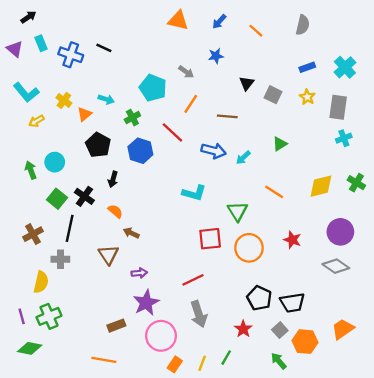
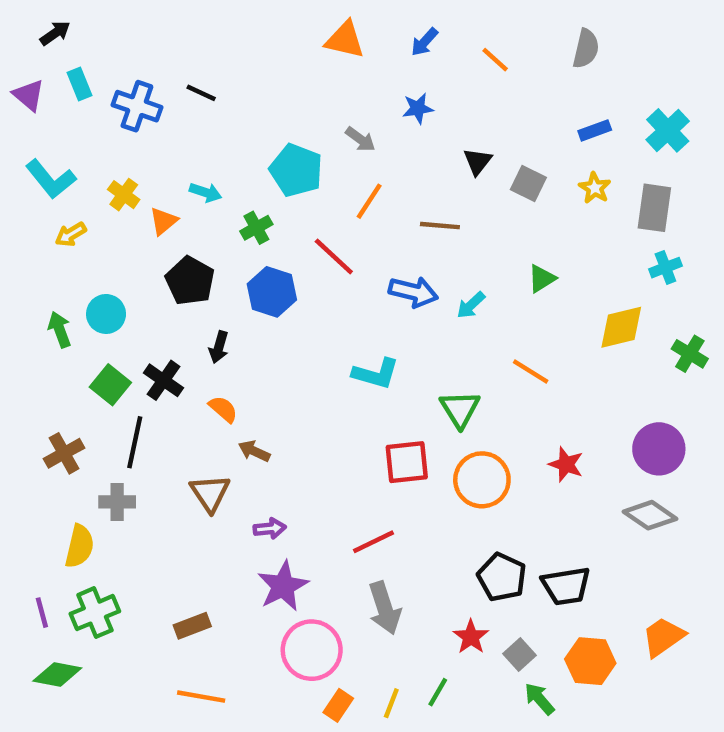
yellow diamond: (321, 186) -> (621, 327), moved
brown rectangle: (116, 326) -> (192, 626), moved
gray square: (280, 330) -> (520, 655), moved

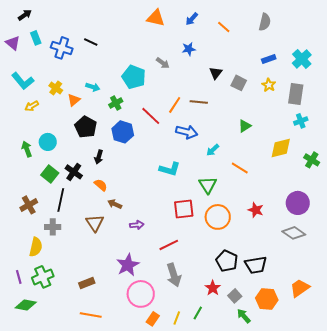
orange line: (369, 201) -> (175, 105), moved
cyan arrow: (471, 305) -> (213, 150), moved
purple arrow: (270, 528) -> (137, 225), moved

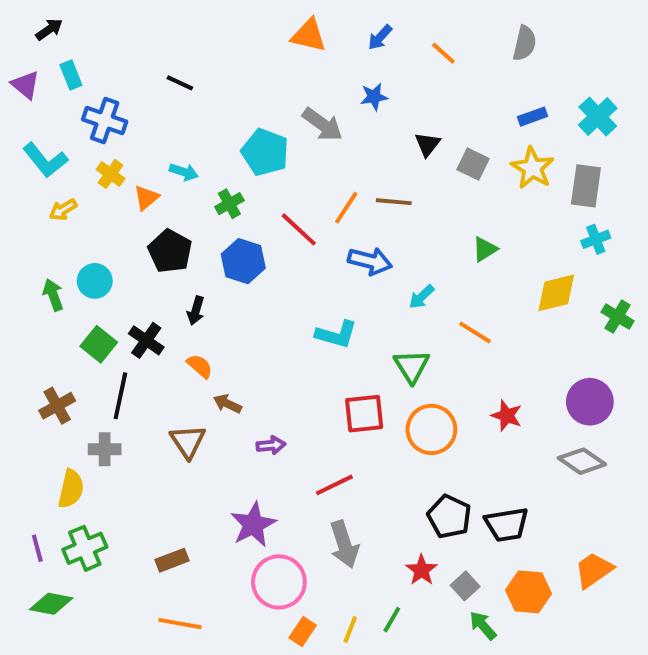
blue cross: (62, 48) -> (105, 120), moved
gray arrow: (163, 63) -> (322, 124), size x1.5
yellow star: (269, 85) -> (532, 168), size x1.5

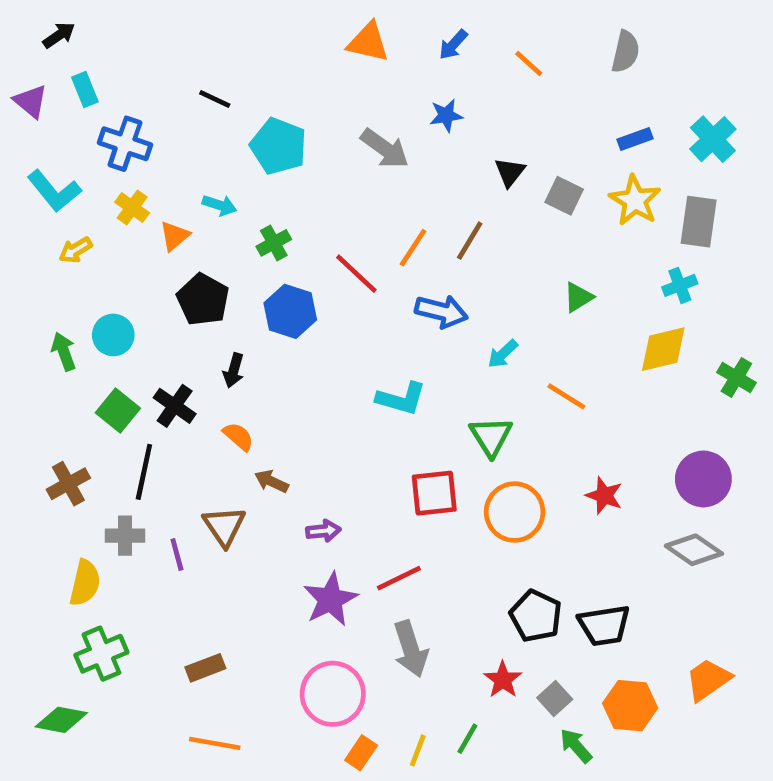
cyan pentagon: (265, 152) -> (278, 146), moved
brown line: (394, 202) -> (470, 241), turned -64
cyan cross: (596, 239) -> (680, 285), moved
purple star: (253, 525) -> (330, 599), moved
purple line: (37, 548) -> (177, 555), moved

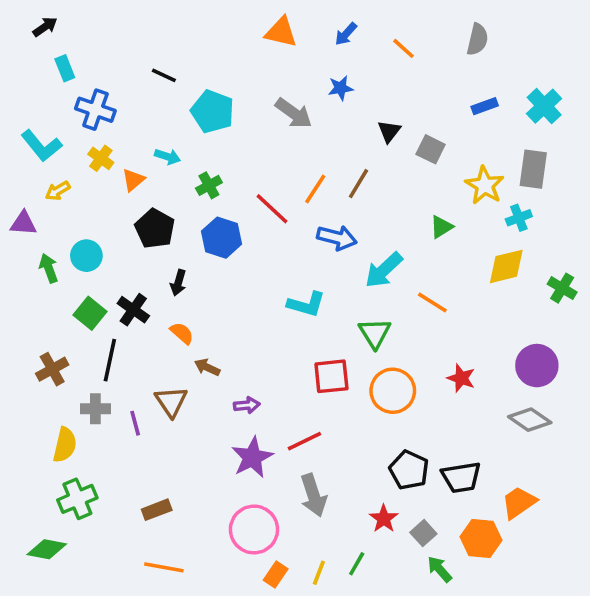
purple triangle: (31, 101) -> (23, 223), moved, turned -36
yellow star: (635, 200) -> (485, 185), moved
cyan arrow: (503, 354) -> (384, 270), size x1.6
orange trapezoid: (708, 680) -> (519, 502), moved

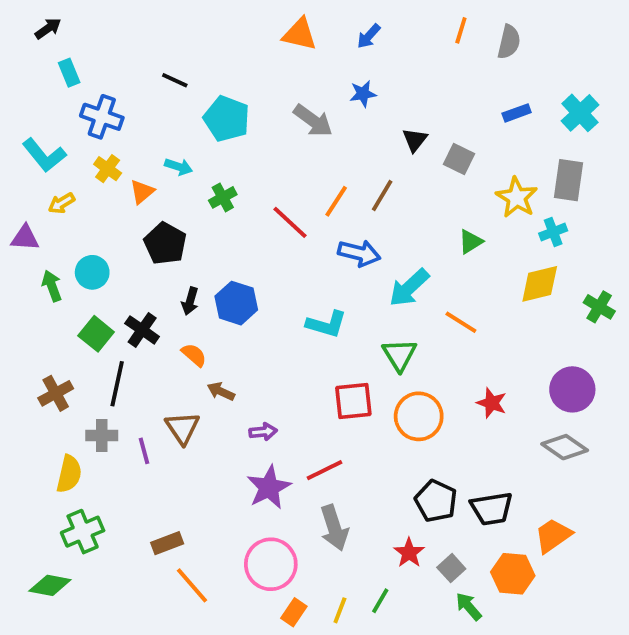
orange line: (404, 48) -> (461, 30), moved, turned 65
blue hexagon: (222, 238) -> (236, 303), moved
orange line: (164, 567) -> (192, 585), moved, turned 39

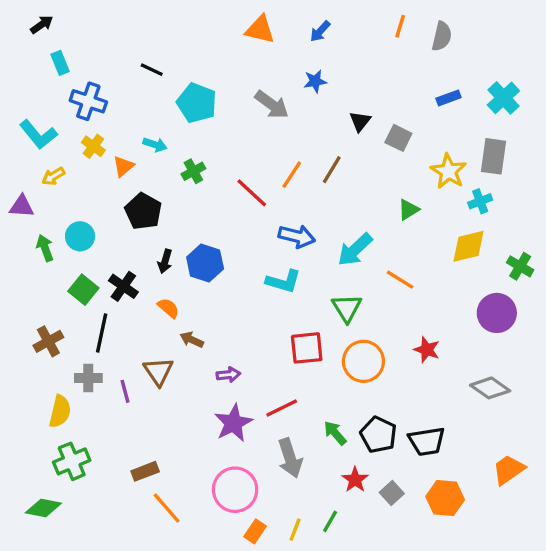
blue arrow: (359, 253) -> (297, 236), moved
purple circle: (572, 389) -> (497, 313), moved
orange trapezoid: (553, 535) -> (508, 470), moved
green arrow: (469, 606) -> (335, 433), moved

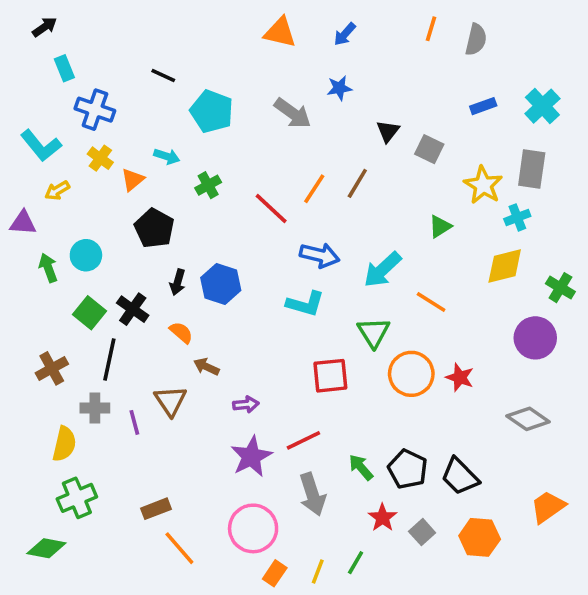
orange circle: (363, 361) -> (411, 374), moved
black trapezoid: (427, 441) -> (460, 476), turned 54

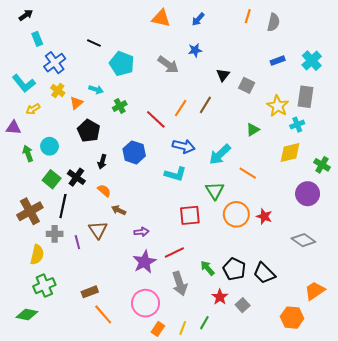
blue cross: (95, 110) -> (55, 63), turned 35
blue hexagon: (221, 284) -> (134, 152), moved
brown cross: (52, 368) -> (30, 211), size x1.4
orange hexagon: (480, 537) -> (292, 318), moved

